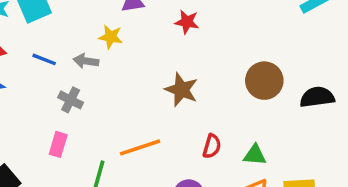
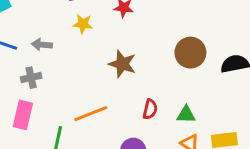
yellow star: (111, 37) -> (83, 24), moved
gray cross: (71, 100) -> (31, 78), turned -36
pink rectangle: (58, 144) -> (23, 115), size x1.4

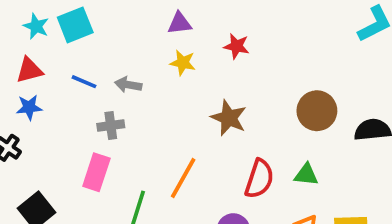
red semicircle: (150, 109) -> (259, 179), size x1.5
orange line: (91, 114) -> (183, 178), turned -44
green triangle: (186, 115) -> (306, 175), moved

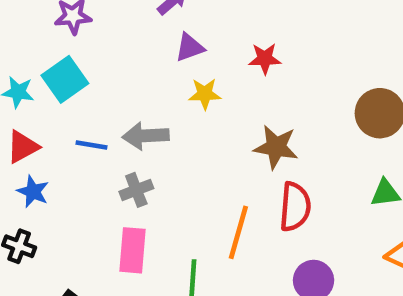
gray arrow: (128, 85) -> (146, 136), size x1.4
blue star: (29, 107) -> (33, 192), turned -30
red semicircle: (259, 179) -> (295, 207), moved

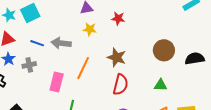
gray cross: (136, 190) -> (29, 65), moved
orange line: (238, 232) -> (83, 68), moved
pink rectangle: (132, 250) -> (57, 82), moved

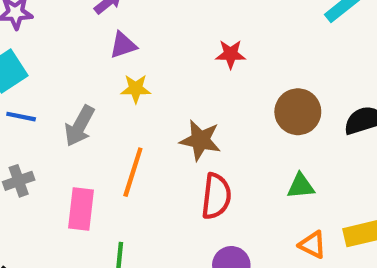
red star: (118, 18) -> (231, 54), moved
blue line: (37, 43) -> (21, 117), moved
gray arrow: (61, 43) -> (80, 126), turned -60

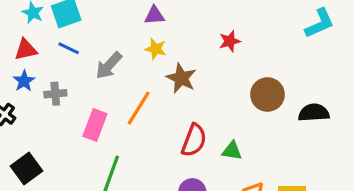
red star: (231, 54) -> (230, 41), turned -30
brown star: (200, 140) -> (181, 78), moved
green triangle: (301, 186) -> (232, 151), moved

